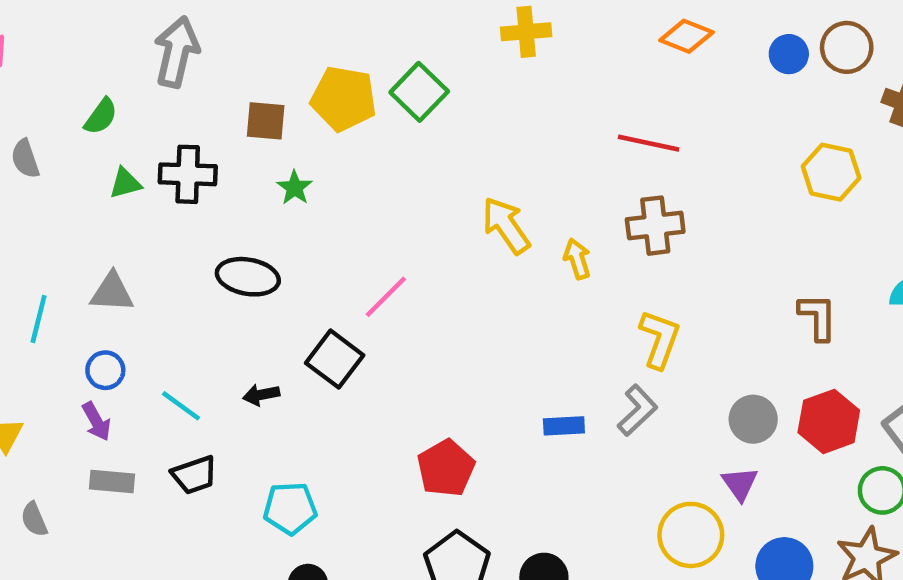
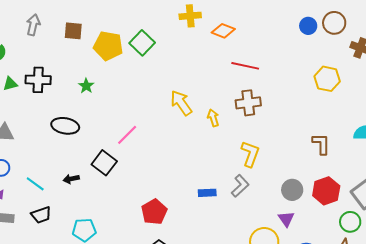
orange diamond: (686, 36) -> (223, 31), moved
gray arrow: (177, 52) -> (33, 25), size x0.7
brown square: (266, 121) -> (73, 31), moved

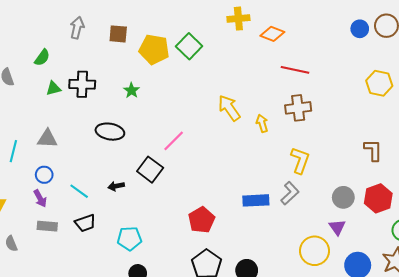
blue rectangle: (207, 193) -> (256, 200), size x1.4

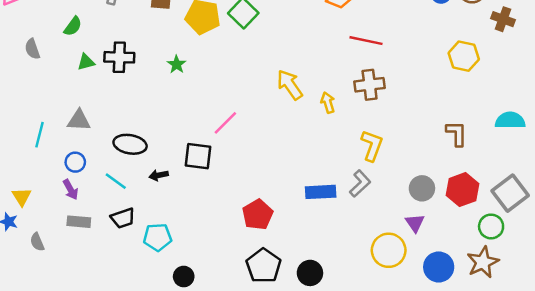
black ellipse: (110, 132) -> (130, 144), moved
black square: (150, 170) -> (198, 156), turned -30
cyan pentagon: (129, 238) -> (157, 237), moved

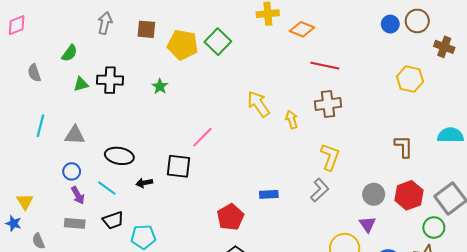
cyan line: (40, 135) -> (40, 126), moved
purple arrow: (70, 190) -> (78, 195), moved
blue rectangle: (321, 192) -> (269, 194), moved, size x0.7

